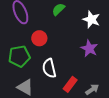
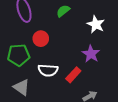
white semicircle: (49, 68) -> (48, 70), turned -78
red rectangle: (70, 84) -> (73, 75), moved

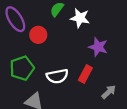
white star: (96, 24) -> (80, 18), moved
red circle: (41, 39) -> (38, 35), moved

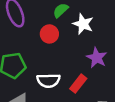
red circle: (38, 35) -> (49, 34), moved

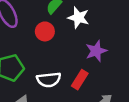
purple star: (97, 58) -> (96, 51), turned 30

